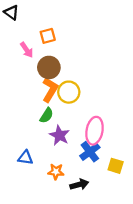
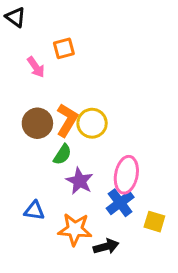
brown circle: (49, 67) -> (37, 123), moved
orange star: (56, 172) -> (75, 229), size x1.5

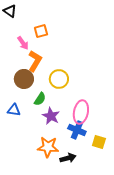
orange L-shape: (67, 120) -> (35, 61), moved
blue cross: (120, 203) -> (77, 130), turned -30
blue triangle: (34, 211) -> (14, 110), moved

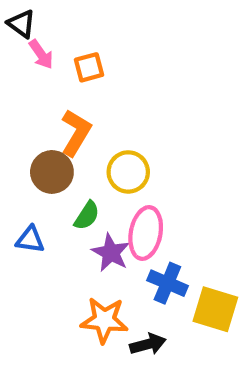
pink arrow: (23, 43) -> (41, 54), moved
pink ellipse: (81, 112) -> (146, 233), moved
yellow square: (99, 142) -> (215, 309), size x1.5

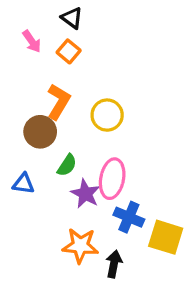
black triangle: (21, 24) -> (72, 18), moved
orange square: (89, 67) -> (69, 51), turned -35
yellow circle: (128, 172) -> (107, 115), moved
black arrow: (148, 344) -> (114, 264), turned -64

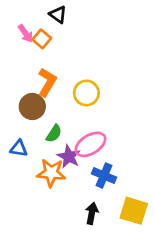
orange square: (69, 51) -> (42, 39), moved
pink ellipse: (112, 179) -> (90, 144), turned 48
yellow square: (166, 237) -> (134, 211), moved
orange star: (80, 246) -> (51, 173), moved

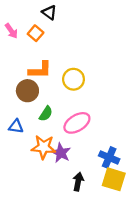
pink arrow: (26, 33) -> (11, 31), moved
orange L-shape: (47, 82) -> (40, 70), turned 60
purple star: (69, 157) -> (61, 153), moved
blue cross: (104, 175) -> (109, 157), moved

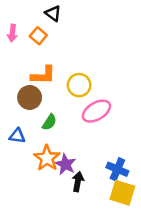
pink arrow: (11, 31) -> (12, 33), turned 42
pink ellipse: (77, 123) -> (96, 111), moved
orange star: (44, 147) -> (47, 158), turned 30
black arrow: (78, 182) -> (78, 182), moved

